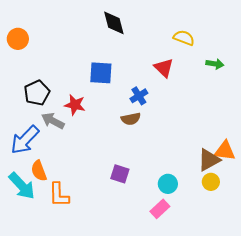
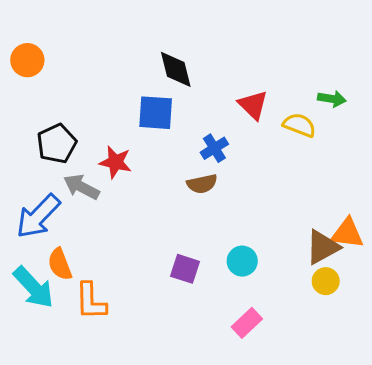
black diamond: (114, 23) -> (176, 69), moved
yellow semicircle: (184, 38) -> (299, 125), moved
cyan circle: (168, 184) -> (242, 261), moved

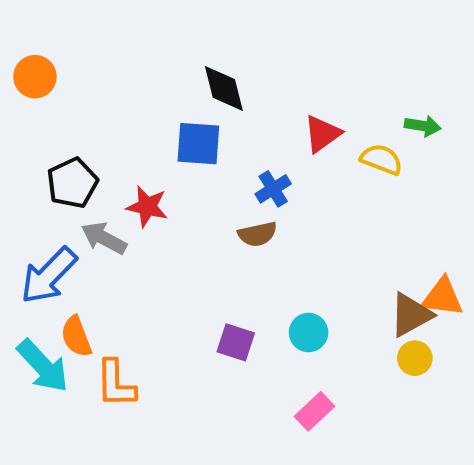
red triangle: (253, 105) -> (322, 134), turned 40

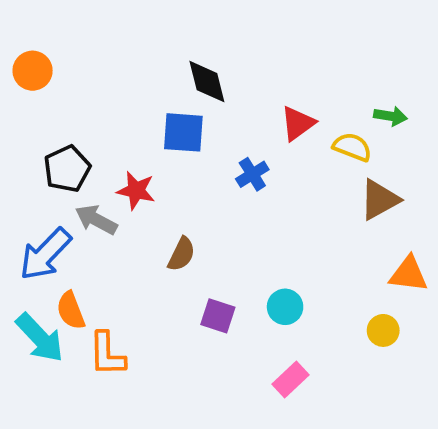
brown semicircle: (257, 234) -> (182, 254), moved, turned -52
brown triangle: (411, 315) -> (380, 200), moved

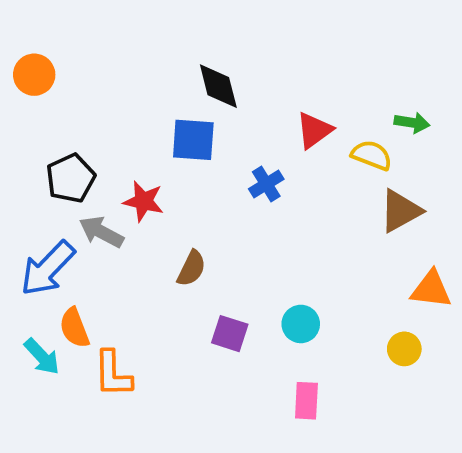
cyan arrow: (40, 338) -> (42, 357), size x0.7
pink rectangle: (291, 380) -> (306, 401), turned -44

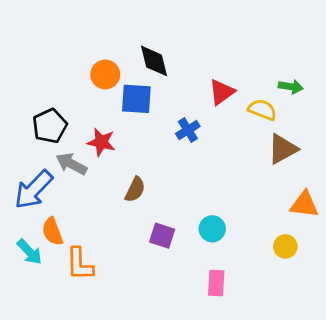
orange circle: (34, 75) -> (105, 74), moved

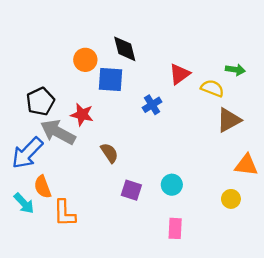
gray arrow: (71, 164) -> (58, 132), size x1.4
brown semicircle: (135, 190) -> (109, 153), turned -60

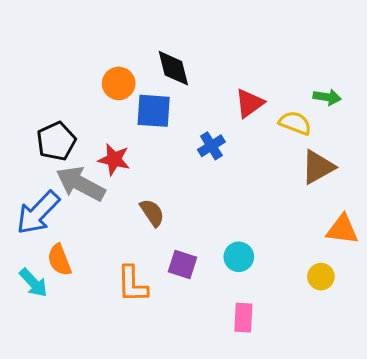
orange L-shape: (64, 213) -> (132, 284), moved

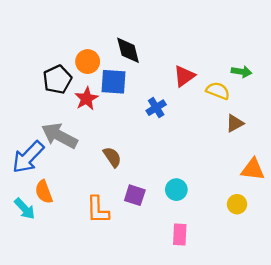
black pentagon: (56, 141) -> (57, 80), moved
red star: (114, 159) -> (86, 99), moved, turned 30
brown triangle: (318, 167) -> (235, 123), size x0.7

